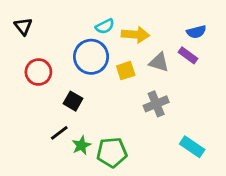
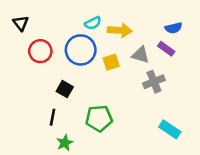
red circle: (38, 72) -> (40, 51), moved
gray cross: (156, 104) -> (154, 82), moved
black line: (59, 133) -> (53, 117), turned -42
green star: (81, 145) -> (65, 143), moved
green pentagon: (112, 152) -> (99, 118), moved

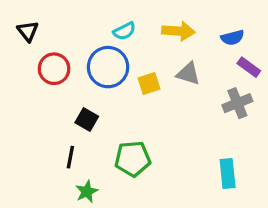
yellow arrow: (120, 30) -> (178, 31), moved
purple rectangle: (166, 49) -> (249, 67), moved
gray cross: (154, 82) -> (237, 103), moved
cyan rectangle: (170, 129) -> (228, 173), turned 50

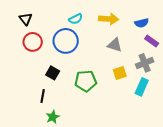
black triangle: (28, 31) -> (26, 19), moved
yellow square: (149, 83) -> (120, 73), moved
green pentagon: (133, 159) -> (86, 81), moved
cyan rectangle: (228, 173) -> (142, 87), moved, turned 30

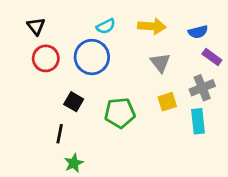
gray triangle: (115, 45) -> (160, 63), turned 35
cyan rectangle: (142, 87) -> (198, 121), turned -30

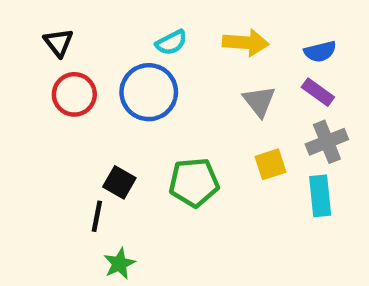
purple rectangle: (212, 57) -> (318, 92), moved
black square: (74, 102) -> (119, 182), moved

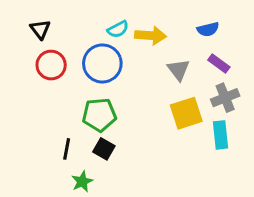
yellow arrow: (246, 43) -> (151, 36), moved
blue semicircle: (320, 52) -> (208, 29), moved
yellow square: (271, 164) -> (186, 113), size x1.5
black square: (119, 182) -> (104, 149), moved
green pentagon: (194, 182) -> (99, 115), moved

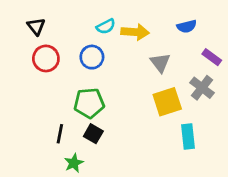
blue circle: (102, 63) -> (92, 57), size x0.7
purple rectangle: (219, 63) -> (212, 57), moved
gray cross: (225, 98) -> (202, 88), turned -30
cyan rectangle: (220, 135) -> (188, 137), moved

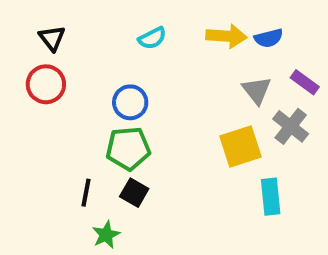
yellow arrow: (135, 32) -> (226, 36), moved
blue circle: (92, 57) -> (130, 102), moved
red circle: (46, 58) -> (46, 84), moved
gray triangle: (160, 63) -> (257, 90), moved

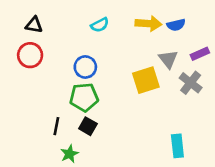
black triangle: (52, 38) -> (34, 25), turned -42
purple rectangle: (305, 82) -> (200, 54), turned -60
yellow square: (241, 146) -> (146, 80), moved
cyan rectangle: (271, 197) -> (177, 146), moved

